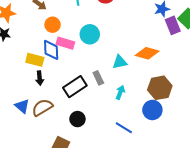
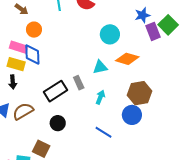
cyan circle: (90, 34) -> (110, 34), moved
pink rectangle: (65, 43) -> (19, 47), moved
black arrow: (40, 78) -> (13, 82), moved

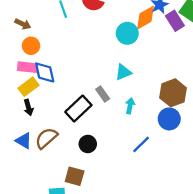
orange circle: (34, 30) -> (31, 46), moved
orange diamond: (127, 59) -> (145, 18), moved, turned -35
yellow rectangle: (16, 64) -> (29, 87), turned -42
blue line: (104, 132) -> (141, 144), turned -66

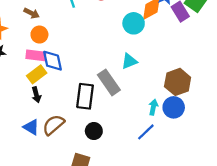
gray rectangle: (103, 94) -> (109, 82), size x1.6
cyan arrow: (130, 106) -> (153, 107), moved
black rectangle: (78, 108) -> (85, 96), turned -40

